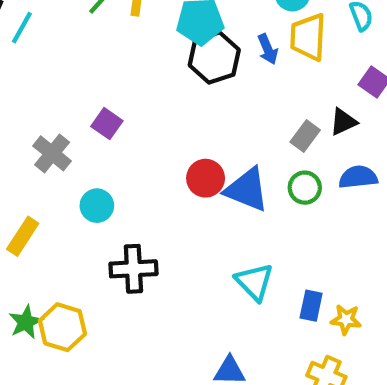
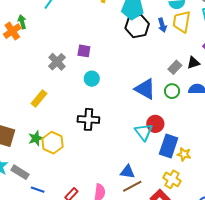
purple square: (107, 124) -> (84, 51), turned -32
red circle: (206, 178) -> (155, 124), moved
cyan circle: (97, 206) -> (92, 79), moved
blue rectangle: (311, 306) -> (169, 146), size x1.6

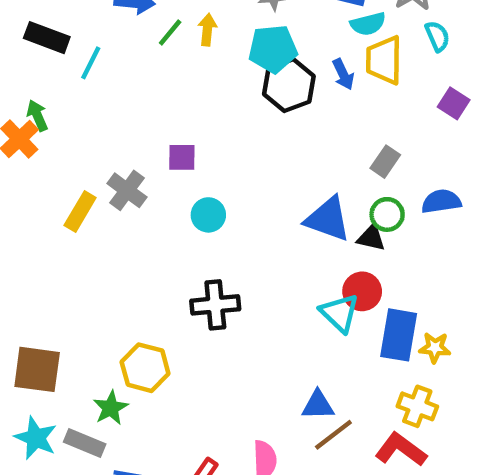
black triangle: (193, 63) -> (371, 238), moved, turned 40
yellow rectangle: (39, 98) -> (80, 212), moved
green star: (36, 138) -> (111, 408), moved

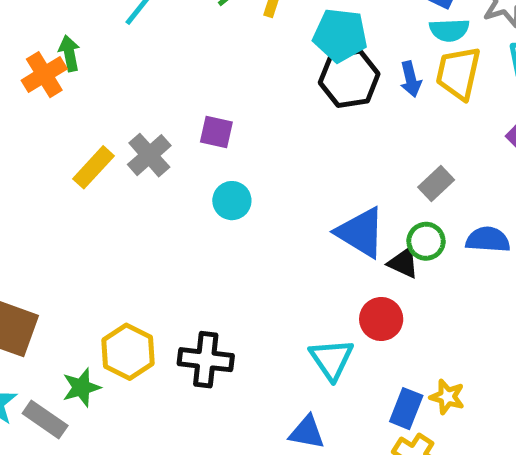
black cross: (215, 305) -> (206, 360), moved
cyan triangle: (339, 313) -> (331, 359), moved
blue rectangle: (399, 335) -> (406, 409), moved, size x0.7

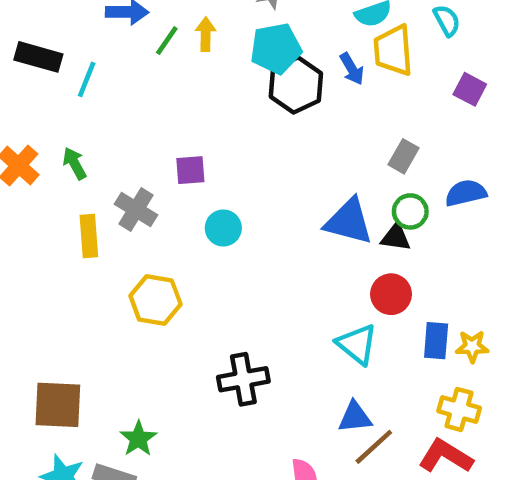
green arrow: (69, 53) -> (75, 163), moved
yellow rectangle: (93, 167) -> (89, 236), turned -30
yellow hexagon: (128, 352) -> (155, 300), moved
blue rectangle: (406, 409) -> (436, 341), moved

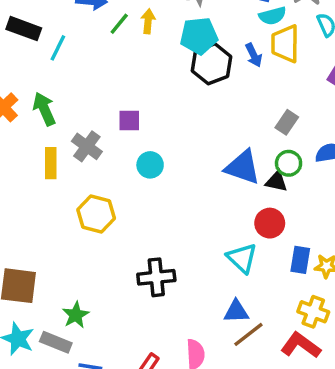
green arrow: (75, 163) -> (44, 109), size x1.4

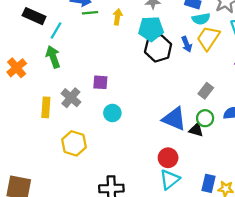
green line: (119, 24) -> (90, 13), moved, turned 42
yellow trapezoid: (285, 44) -> (208, 38), turned 30
green arrow: (44, 109) -> (53, 57), moved
red circle: (270, 223) -> (168, 158), moved
cyan triangle: (242, 258) -> (170, 179), turned 35

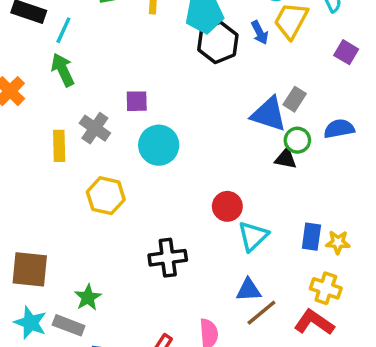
cyan circle: (112, 113) -> (159, 145), size x1.5
blue triangle: (174, 119) -> (269, 114), moved
red circle: (168, 158) -> (227, 206), moved

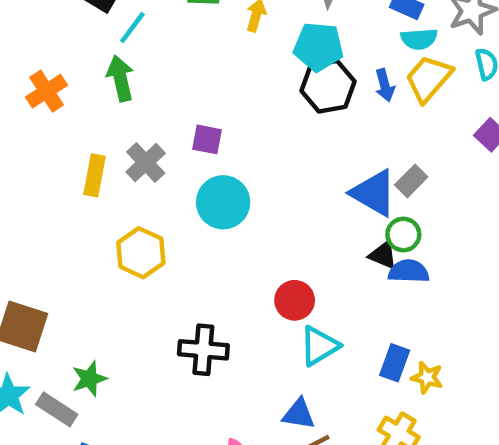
blue semicircle: (339, 129) -> (409, 271), moved

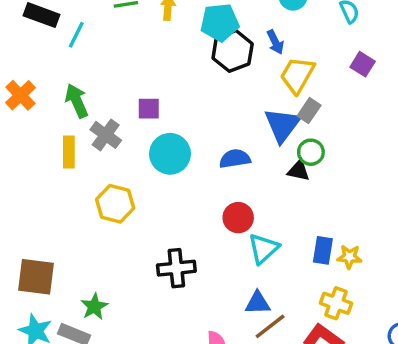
green arrow: (120, 78) -> (77, 101), moved
yellow trapezoid: (429, 78) -> (297, 75), moved
blue triangle: (374, 193) -> (282, 125), turned 48
blue semicircle: (409, 271) -> (235, 159), moved

